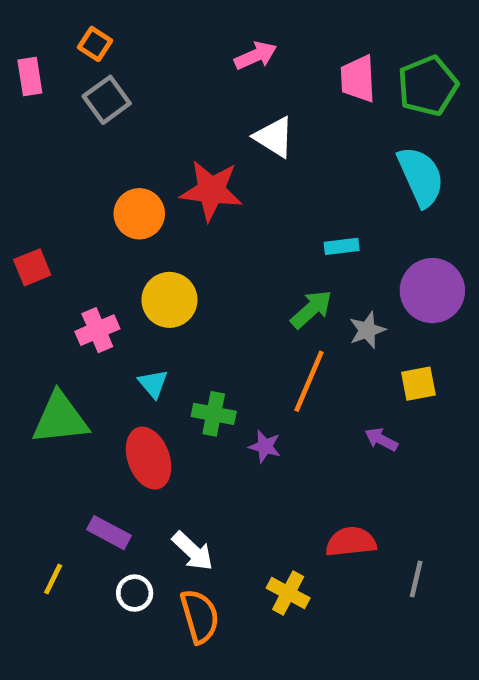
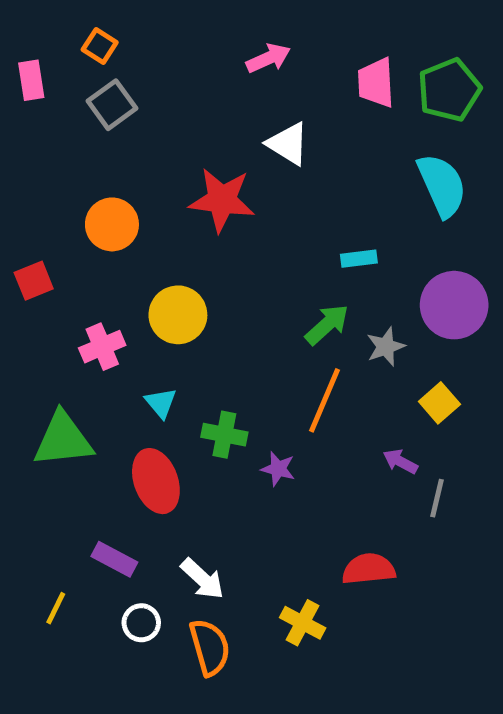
orange circle: (139, 214) -> (112, 224), moved
yellow square: (418, 384) -> (439, 403), turned -30
gray line: (416, 579) -> (437, 498), moved

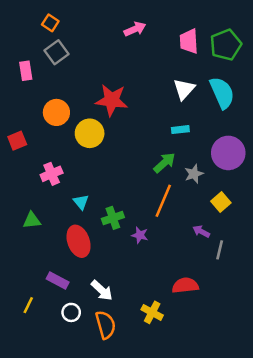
pink rectangle: (31, 80) -> (26, 71), moved
white triangle: (288, 144) -> (184, 89), moved, turned 40
yellow circle: (178, 315) -> (90, 133), moved
green cross: (224, 435) -> (113, 218), turned -30
green triangle: (63, 439) -> (32, 220), size x0.6

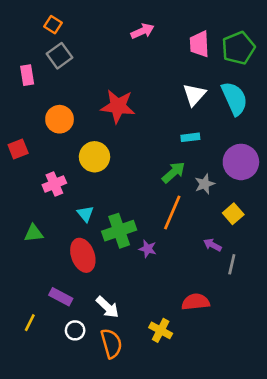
yellow circle: (90, 133) -> (94, 157), moved
green cross: (113, 218) -> (119, 231), size x1.4

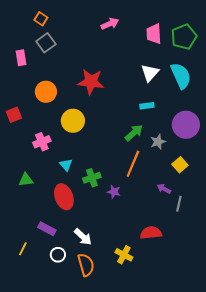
green cross: (119, 231) -> (92, 178), size x0.7

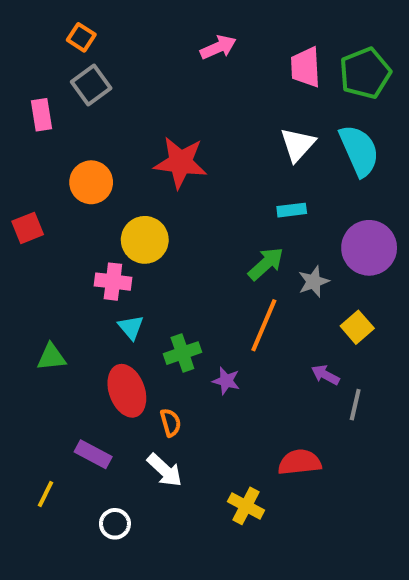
pink cross: (42, 142) -> (113, 282), moved, turned 30
white circle: (58, 255) -> (115, 524), moved
orange semicircle: (86, 265) -> (171, 423), moved, size x0.6

